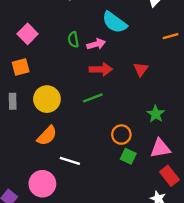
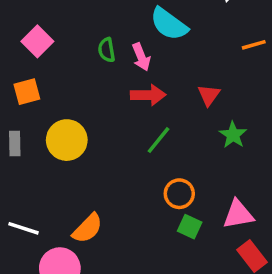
pink arrow: (96, 44) -> (141, 57), turned 84
green line: (93, 98) -> (159, 140), moved, turned -30
green star: (156, 114) -> (233, 135), moved
orange semicircle: (47, 136) -> (88, 228), moved
white line: (70, 161) -> (23, 228), moved

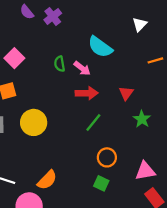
pink arrow: (141, 57) -> (82, 68), turned -30
green square: (190, 227) -> (101, 183), moved

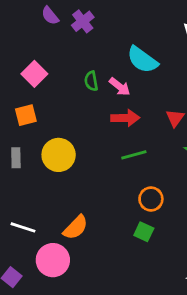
green line: (93, 122) -> (134, 155), turned 36

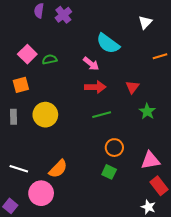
purple semicircle: (50, 16) -> (39, 11), turned 48
green semicircle: (91, 81) -> (50, 59), moved, turned 88

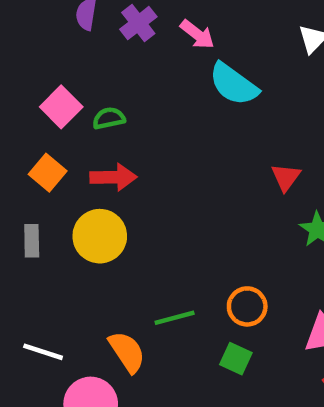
pink arrow: (91, 64) -> (197, 34), moved
orange square: (21, 85) -> (48, 173), turned -35
red arrow: (95, 87) -> (113, 177), moved
green line: (102, 115) -> (175, 318), moved
orange semicircle: (58, 169) -> (127, 352), turned -78

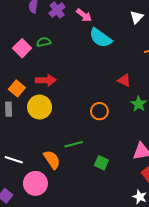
green semicircle: (109, 118) -> (44, 42), moved
orange square: (48, 173) -> (17, 88), moved
red triangle: (286, 177) -> (124, 80), turned -40
orange circle: (247, 306) -> (99, 111), moved

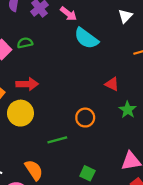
green line: (74, 144) -> (57, 140), moved

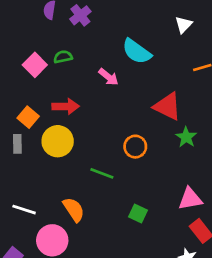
pink arrow: (68, 14) -> (108, 77), moved
red triangle: (112, 84) -> (167, 106), size x1.6
green line: (57, 140) -> (102, 173), turned 36

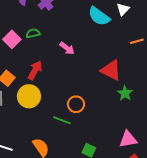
cyan semicircle: (137, 51) -> (99, 16), moved
red arrow: (66, 106) -> (35, 70), turned -60
orange circle: (135, 147) -> (76, 104), moved

